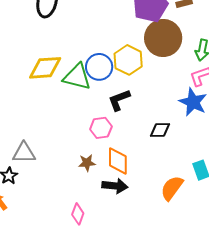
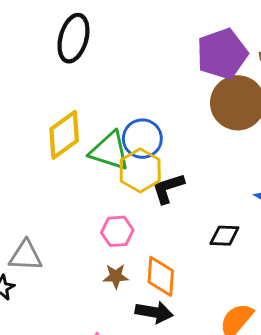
yellow hexagon: (128, 60) -> (140, 170), moved
yellow diamond: (45, 68) -> (64, 135), turned -36
pink hexagon: (101, 128) -> (117, 231), moved

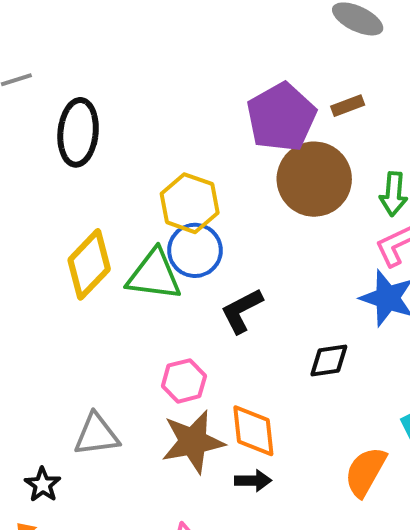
yellow hexagon: (140, 170) -> (190, 203), moved
gray triangle: (26, 256) -> (97, 435), moved
brown star: (116, 276) -> (193, 442), size x1.8
black arrow: (154, 312) -> (253, 481), size x0.7

